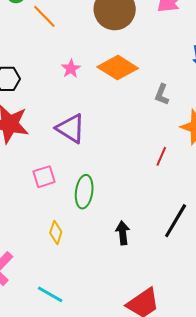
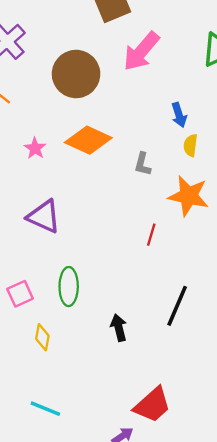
pink square: (44, 177) -> (20, 294), moved

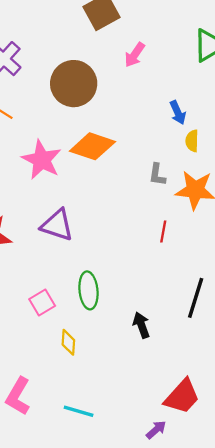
pink arrow: (141, 51) -> (135, 55), size x0.6
pink star: (35, 148) -> (42, 160), size x1.8
gray L-shape: (143, 164) -> (157, 175), moved

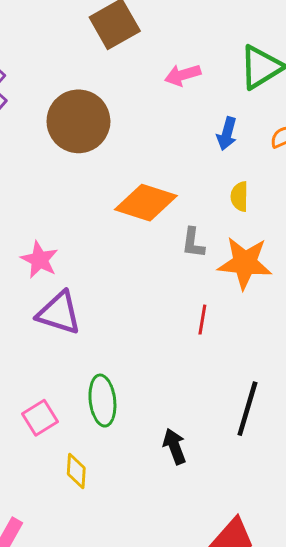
pink arrow: (135, 55) -> (183, 75), moved, turned 40
blue arrow: (178, 113) -> (227, 134), moved, turned 40
orange diamond: (92, 146) -> (146, 203), moved
pink star: (42, 160) -> (39, 260), moved, size x0.7

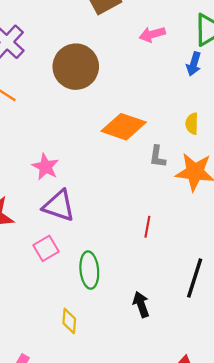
blue arrow: (227, 134) -> (194, 64), moved
red line: (202, 320) -> (147, 227), moved
pink square: (40, 418) -> (46, 248), moved

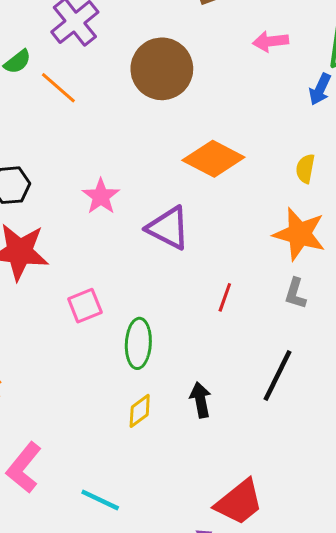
gray L-shape: (157, 157) -> (295, 293), moved
purple triangle: (59, 206) -> (168, 228), moved
yellow diamond: (69, 321) -> (140, 411), moved, turned 40

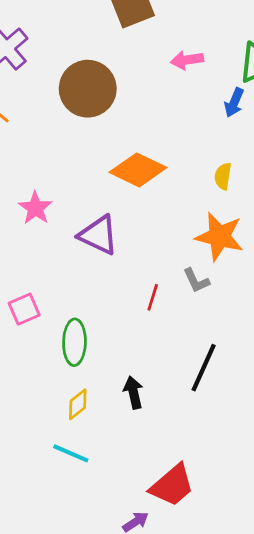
gray L-shape: (295, 293) -> (196, 281), moved, turned -40
cyan line: (100, 500) -> (71, 453), moved

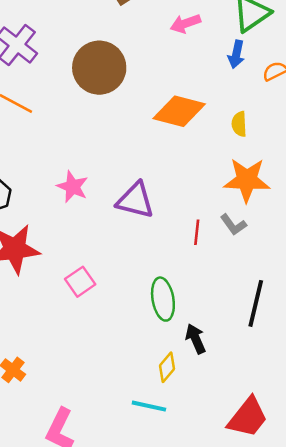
orange diamond: (138, 170) -> (179, 111), moved
red line: (153, 297) -> (197, 232), moved
green ellipse: (74, 342) -> (163, 299), moved
yellow diamond: (78, 404) -> (167, 367), moved

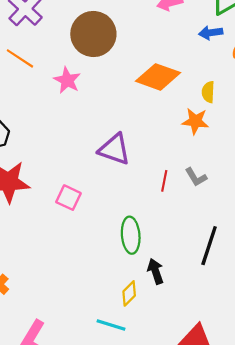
blue arrow: (236, 54) -> (211, 33), turned 65
orange star: (247, 180) -> (195, 121), moved, size x0.7
pink star: (73, 187) -> (67, 80), moved
pink square: (80, 282) -> (68, 198), moved, turned -35

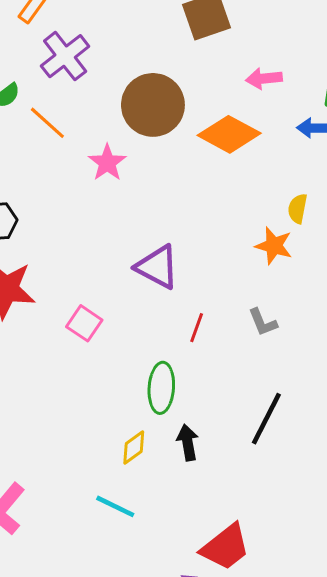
orange diamond: (158, 77) -> (229, 134), moved
red line: (164, 181) -> (197, 328), moved
yellow diamond: (129, 293) -> (134, 447), moved

